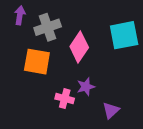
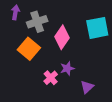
orange square: (37, 62) -> (29, 49), turned 30
pink cross: (65, 99) -> (51, 78), turned 32

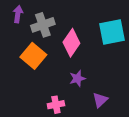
pink cross: (51, 78) -> (56, 105), moved, turned 32

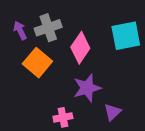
purple arrow: (18, 14) -> (20, 30), moved, turned -35
purple star: (77, 78) -> (87, 88), size x1.5

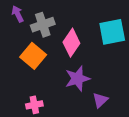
purple arrow: (20, 30) -> (18, 14), moved
pink cross: (63, 117) -> (34, 105), moved

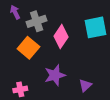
purple star: (77, 79) -> (55, 75), moved
pink cross: (34, 105) -> (20, 89), moved

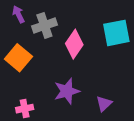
orange square: (28, 48) -> (18, 58), moved

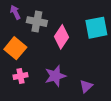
gray cross: (44, 26) -> (37, 22), turned 30
pink cross: (25, 109) -> (20, 76), moved

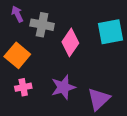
purple triangle: (86, 86) -> (99, 99), size x1.5

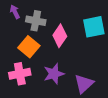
orange square: (17, 55) -> (29, 47), moved
pink cross: (23, 87) -> (20, 74), size x1.5

